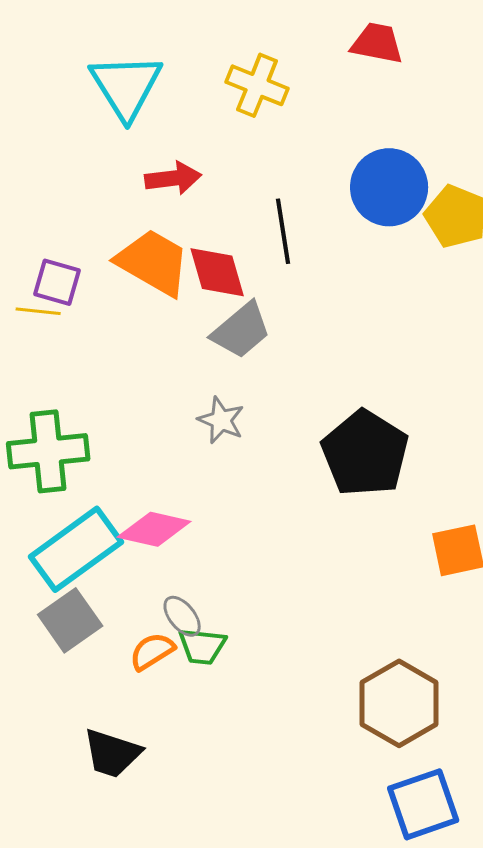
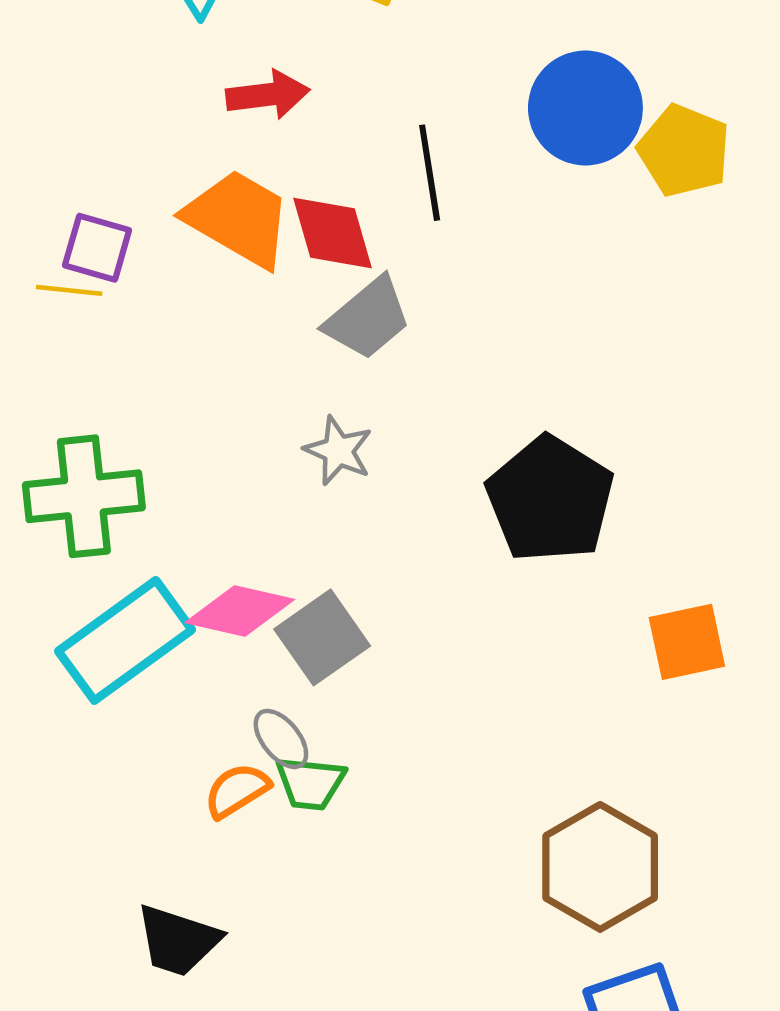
gray square: (70, 620) -> (322, 637), moved

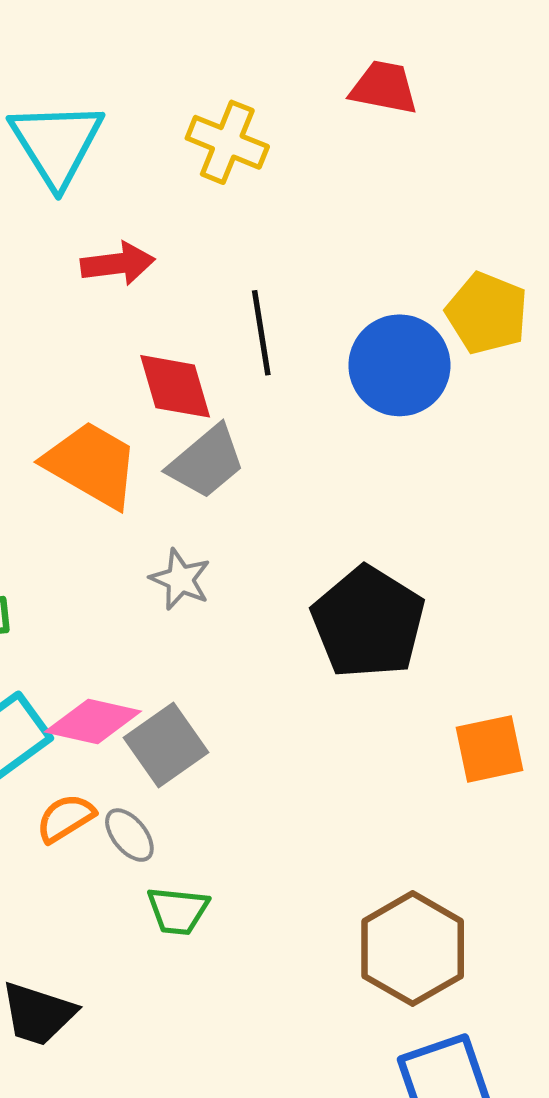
blue circle: (585, 108) -> (399, 365), moved
orange trapezoid: (238, 218) -> (92, 465), moved
green trapezoid: (310, 783) -> (178, 911), moved
orange semicircle: (237, 790) -> (66, 818), moved

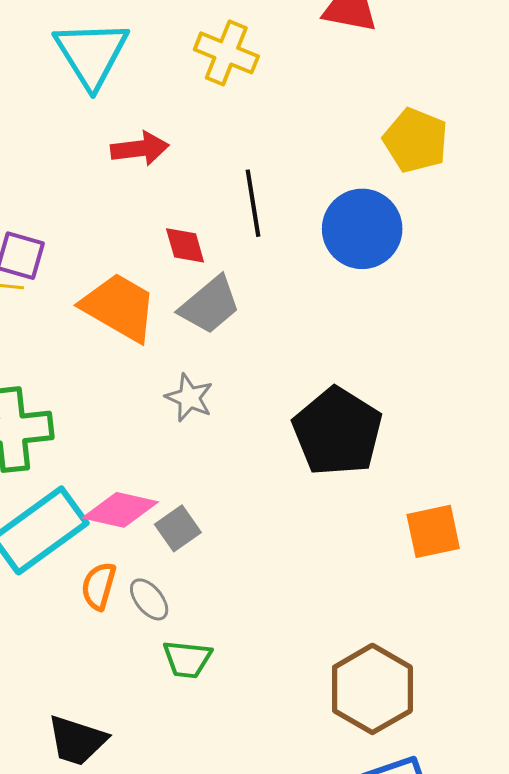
yellow pentagon: (487, 313) -> (416, 140), moved
red diamond: (175, 386) -> (185, 245), size x0.7
gray square: (166, 745) -> (178, 528), size x0.7
orange semicircle: (66, 818) -> (99, 586), turned -42

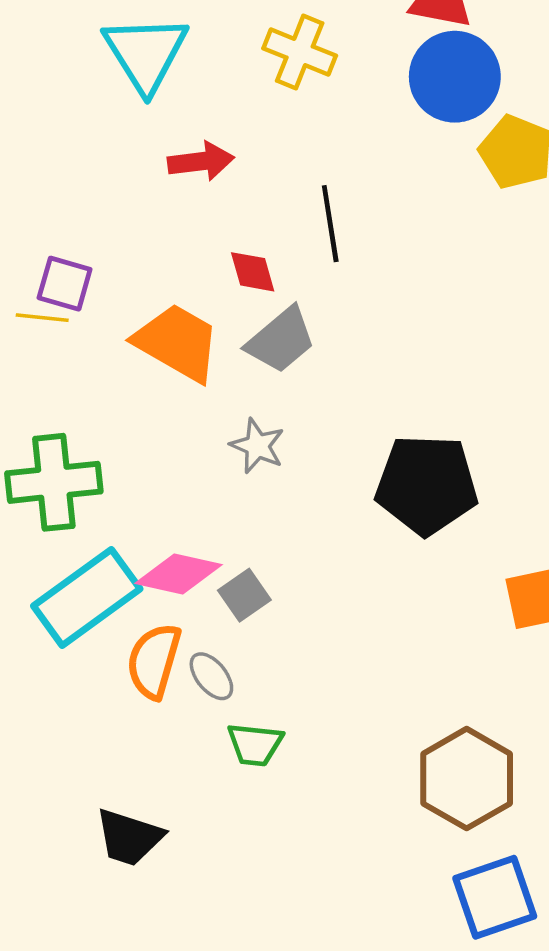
blue circle: (362, 229) -> (455, 77), moved
black pentagon: (337, 432) -> (427, 485), turned -30
orange semicircle: (99, 586) -> (154, 661), size x1.4

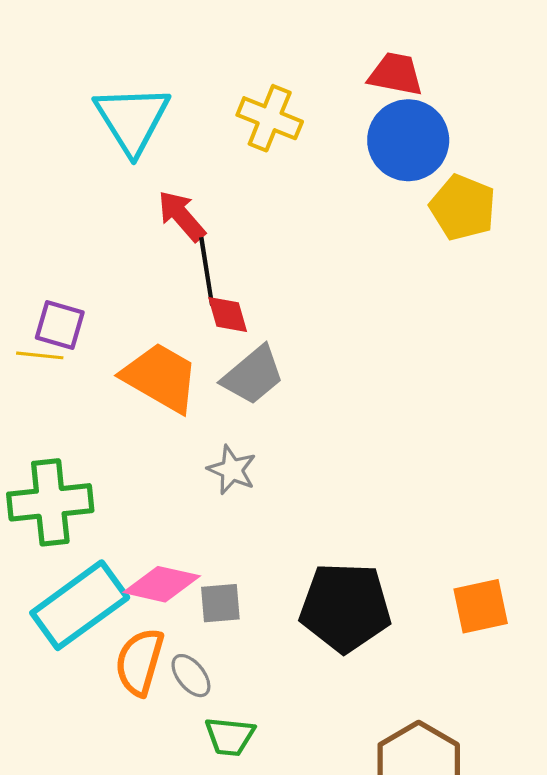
red arrow: (201, 161) -> (181, 216), turned -124
black line: (330, 224) -> (207, 271), moved
black pentagon: (427, 485) -> (345, 607), moved
gray square: (244, 595) -> (220, 603), turned 30

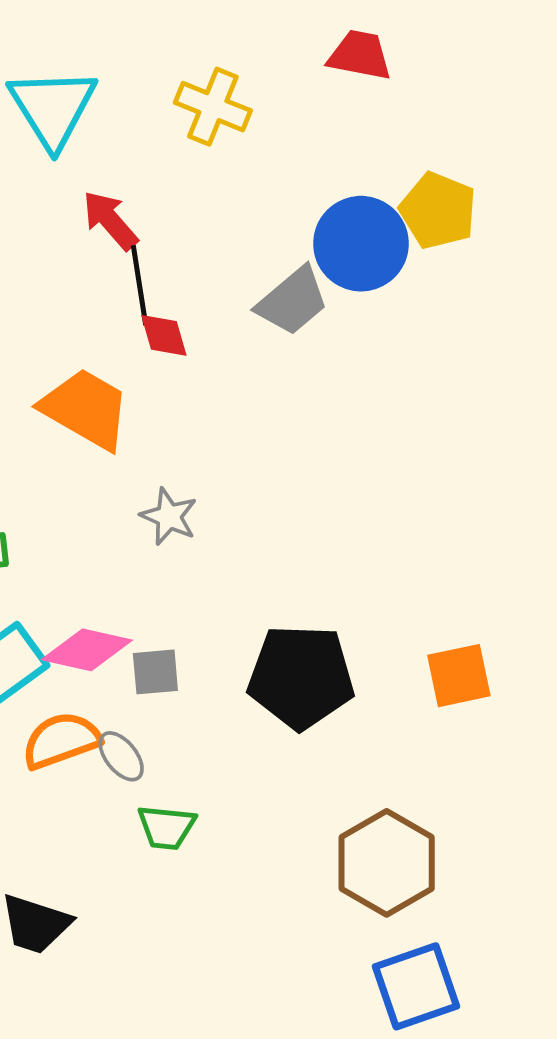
blue circle: (408, 140) -> (361, 244), moved
gray trapezoid: (253, 375) -> (292, 301), moved
orange semicircle: (140, 662) -> (61, 740), turned 54

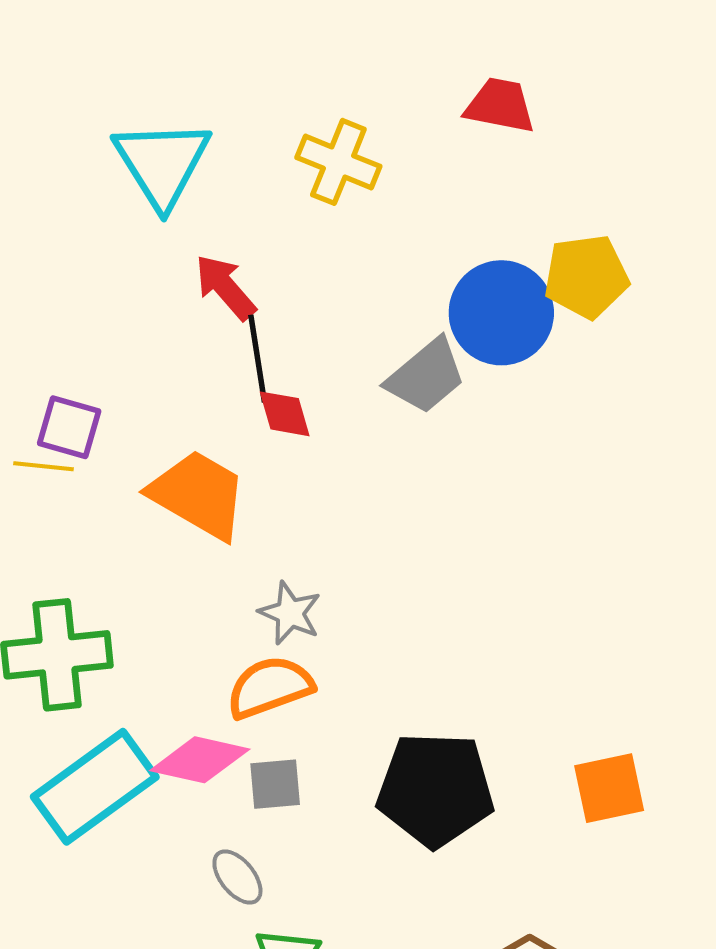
yellow pentagon: (438, 211) -> (586, 276), turned -30
orange semicircle: (61, 740) -> (270, 687), moved

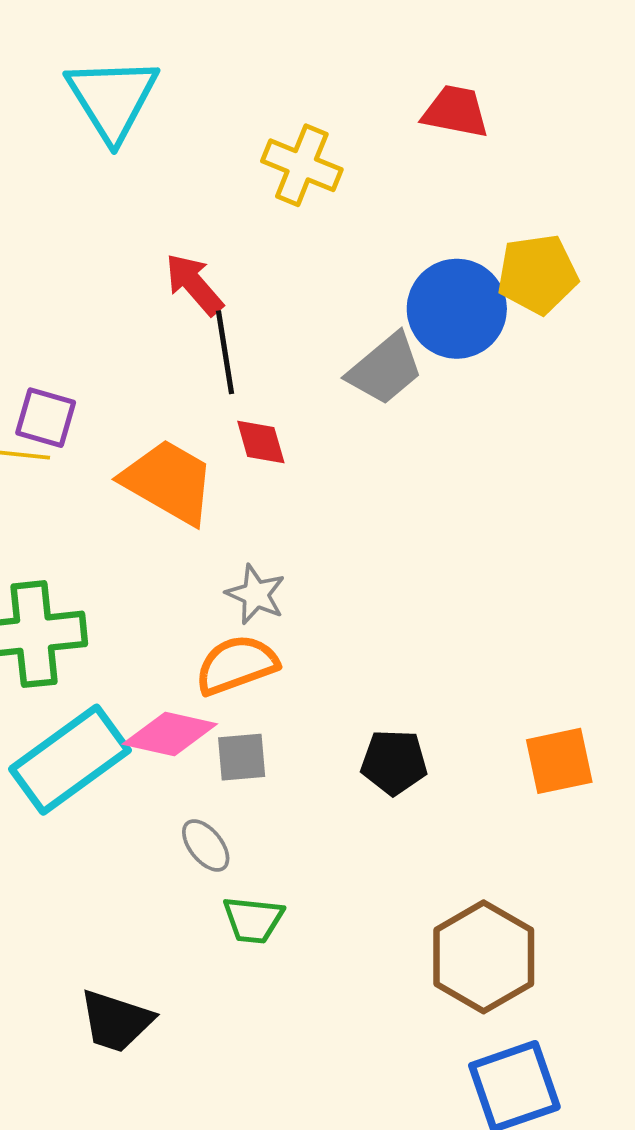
cyan triangle: (162, 163) -> (112, 99), moved
red diamond: (285, 414) -> (261, 442), moved
black pentagon: (435, 789) -> (394, 762), size x0.6

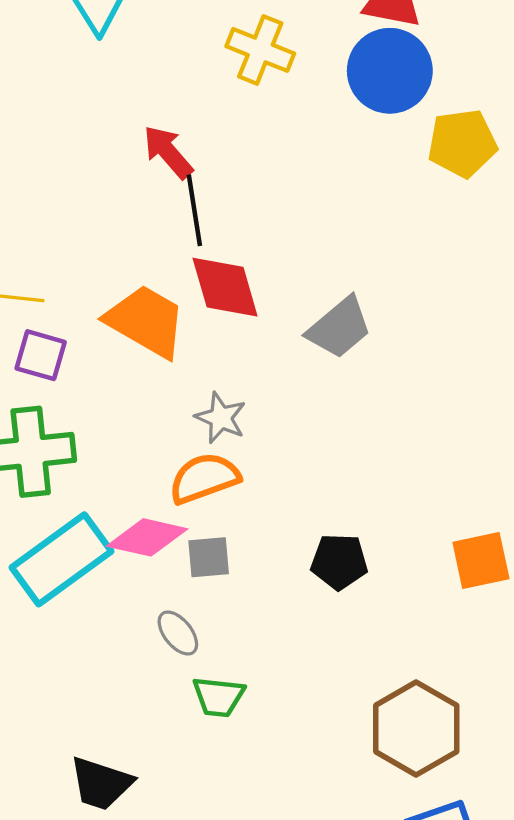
blue circle: (457, 309) -> (390, 71), moved
gray trapezoid: (385, 369) -> (339, 328), moved
purple square: (46, 418) -> (41, 355), moved
red diamond: (261, 442) -> (225, 287), size x1.6

